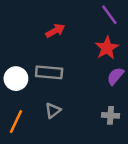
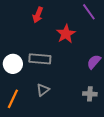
red arrow: (55, 31) -> (38, 15), moved, turned 140
red star: (107, 48) -> (66, 34), moved

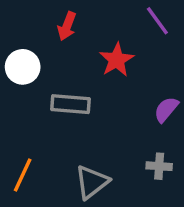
white circle: (13, 64) -> (23, 67), moved
gray triangle: (43, 90) -> (92, 182), moved, size x1.5

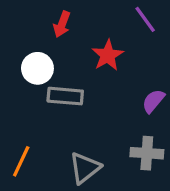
white circle: (23, 67) -> (37, 68), moved
gray cross: (159, 166) -> (147, 153), size x1.4

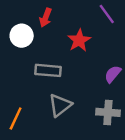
white circle: (37, 68) -> (22, 36), moved
gray triangle: (85, 168) -> (60, 105), moved

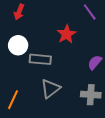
red arrow: (46, 18) -> (19, 12), moved
white circle: (22, 36) -> (18, 45), moved

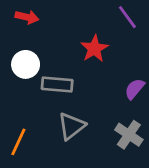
red arrow: (19, 12) -> (27, 17), turned -98
gray cross: (91, 95) -> (129, 135), turned 30

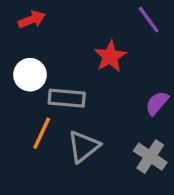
red arrow: (27, 17) -> (32, 20), turned -35
orange line: (18, 142) -> (42, 133), moved

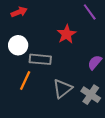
gray triangle: (83, 147) -> (62, 89), moved

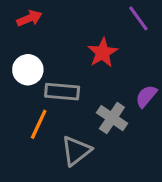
gray triangle: (62, 89) -> (76, 151), moved
gray cross: (91, 95) -> (112, 118), moved

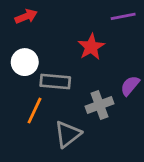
purple line: (138, 18) -> (123, 16), turned -65
gray cross: (112, 118) -> (100, 105), turned 36

